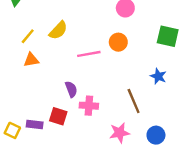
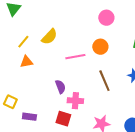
brown line: (134, 101) -> (104, 81), moved
red square: (58, 116) -> (63, 119), moved
yellow square: (12, 130) -> (10, 102), moved

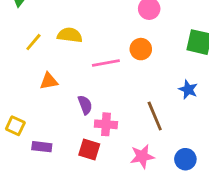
yellow semicircle: (49, 37) -> (70, 35), turned -126
orange triangle: (26, 62) -> (49, 81), moved
brown line: (104, 81) -> (155, 116), moved

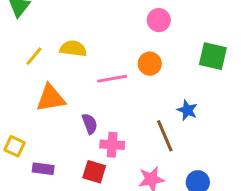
orange triangle: (49, 81) -> (51, 98), size x1.5
blue star: (188, 90) -> (187, 110), moved

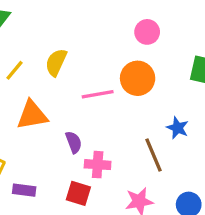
yellow semicircle: (73, 49) -> (56, 62), turned -72
orange circle: (150, 64) -> (138, 78), size x1.4

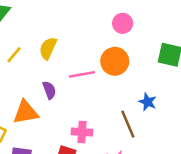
orange triangle: (32, 115) -> (26, 112), moved
purple semicircle: (74, 142) -> (49, 90), moved

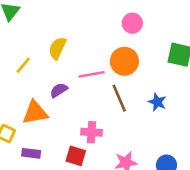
yellow line: (14, 55) -> (23, 65), moved
purple semicircle: (49, 90) -> (59, 90), turned -102
brown line: (128, 124) -> (119, 98), moved

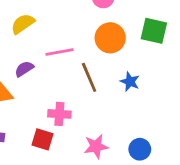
yellow semicircle: (57, 48) -> (23, 24), turned 30
orange circle: (124, 61) -> (110, 38), moved

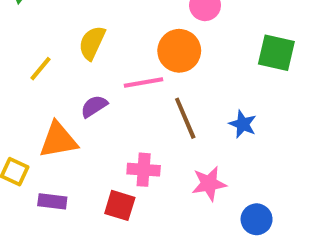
yellow semicircle: (23, 24) -> (92, 43), turned -30
orange circle: (110, 38) -> (179, 51), moved
pink star: (96, 146) -> (209, 184), moved

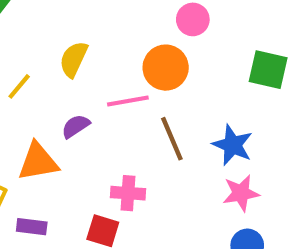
blue star: (243, 124) -> (233, 145), size x1.4
pink star: (209, 184) -> (241, 193), moved

